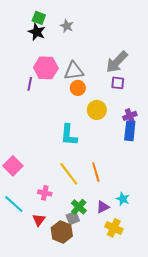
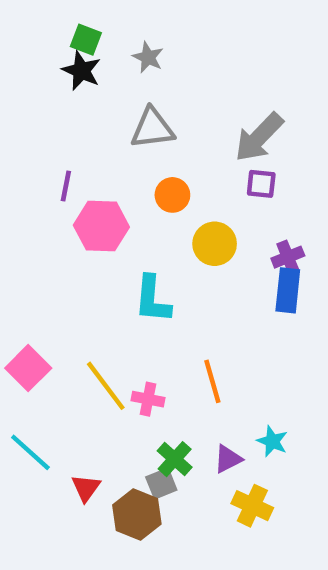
pink hexagon: (46, 68) -> (101, 226), moved
gray triangle: (74, 71) -> (152, 128), moved
yellow line: (69, 174) -> (106, 386), moved
pink cross: (45, 193) -> (148, 399), moved

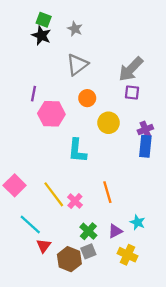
gray triangle: (152, 128) -> (77, 65), turned -30
pink cross: (148, 399) -> (75, 201), turned 32
cyan line: (30, 452) -> (30, 225), moved
gray square: (161, 483) -> (88, 251), moved

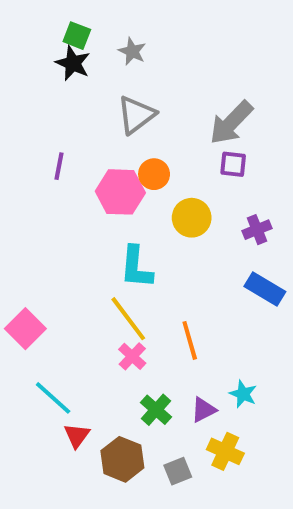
pink hexagon: (51, 114) -> (120, 192), moved
blue rectangle: (145, 146) -> (265, 289), moved, turned -65
yellow line: (54, 194) -> (128, 319), moved
gray square: (88, 251) -> (178, 471), moved

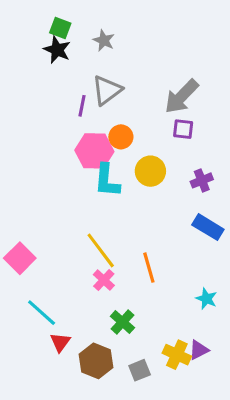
purple line: (59, 166) -> (82, 106), moved
cyan L-shape: (136, 267) -> (107, 180), moved
cyan star: (243, 394) -> (206, 299), moved
purple triangle: (204, 410) -> (199, 350), moved

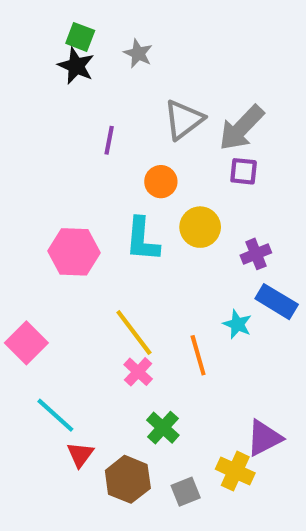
gray triangle: (107, 90) -> (184, 120), moved
pink hexagon: (94, 151) -> (74, 252), moved
purple cross: (202, 180) -> (256, 254), moved
cyan star: (206, 299) -> (237, 324), moved
purple triangle: (199, 350) -> (264, 438), moved, size x1.4

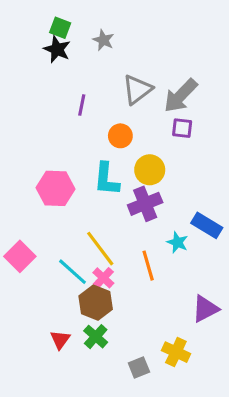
purple cross: (256, 254) -> (145, 204), moved, size x1.5
cyan line: (55, 415) -> (72, 272), moved
green cross: (163, 428) -> (96, 337), moved
purple triangle: (264, 438) -> (205, 309), moved
brown hexagon: (128, 479) -> (96, 303), moved

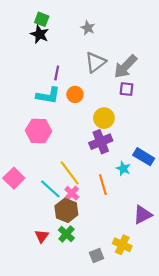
gray star: (103, 40) -> (88, 28), moved
orange circle: (120, 136) -> (75, 94), moved
cyan L-shape: (106, 179) -> (48, 96), moved, turned -85

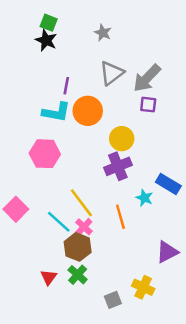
orange circle: (75, 94) -> (88, 111), size x1.5

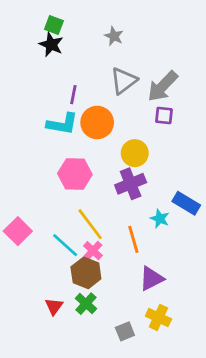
pink hexagon: (45, 154) -> (75, 174), moved
purple triangle: (167, 252) -> (151, 278), moved

